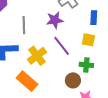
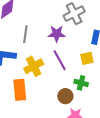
yellow square: (88, 40) -> (87, 58), turned -32
orange rectangle: (27, 81) -> (20, 90), turned 35

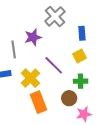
purple star: (57, 34) -> (33, 37), moved
orange rectangle: (20, 90) -> (38, 102), moved

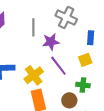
gray cross: (55, 16) -> (66, 17), turned -30
purple star: (33, 37) -> (51, 42), moved
gray line: (14, 49) -> (33, 27), moved

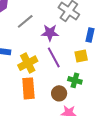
gray line: (33, 27) -> (25, 21), moved, turned 42

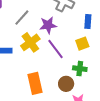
yellow cross: (28, 63) -> (30, 42), moved

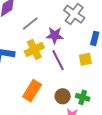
green cross: (80, 69) -> (83, 97), moved
orange rectangle: (35, 83) -> (32, 91), turned 35

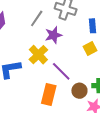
gray line: (30, 24) -> (37, 18), moved
purple line: (58, 60) -> (61, 71), moved

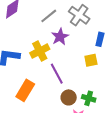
purple star: (53, 35) -> (60, 37), turned -30
orange rectangle: (49, 95) -> (25, 90), moved

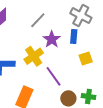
gray cross: (79, 15) -> (81, 15), moved
blue rectangle: (100, 39) -> (74, 36), moved

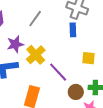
purple star: (52, 39) -> (15, 44), moved, turned 30
yellow square: (86, 58) -> (89, 58), moved, turned 32

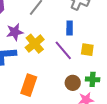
blue rectangle: (73, 30) -> (70, 28), moved
purple line: (58, 72) -> (63, 50), moved

